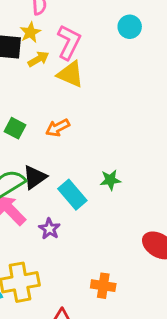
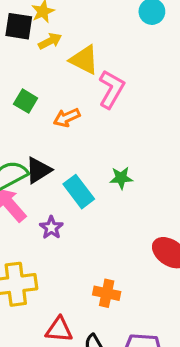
pink L-shape: (69, 42) -> (111, 89), moved
green square: (15, 128) -> (26, 101), moved

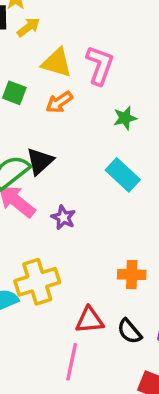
yellow triangle: (84, 60) -> (57, 63), moved
green star: (121, 178) -> (125, 118), moved
cyan rectangle: (79, 192) -> (123, 175), moved

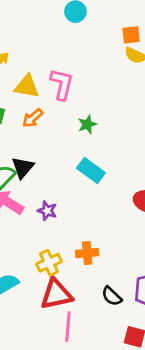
orange cross: (132, 275) -> (87, 253), moved
yellow cross: (37, 282) -> (49, 263), moved, size x0.7
red triangle: (90, 320) -> (56, 294), moved, size x1.4

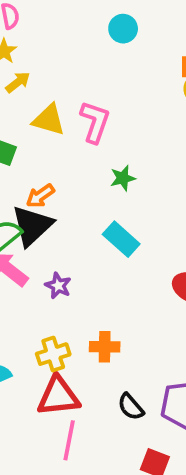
orange arrow: (33, 118) -> (40, 196), moved
black triangle: (23, 168) -> (32, 226), size x1.4

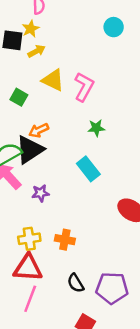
purple star: (58, 286) -> (40, 193), turned 30

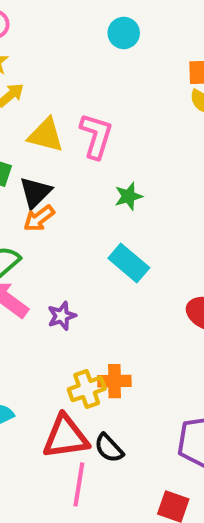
black triangle: (30, 150) -> (35, 192), moved, size x0.7
yellow cross: (29, 239) -> (87, 389), moved
black semicircle: (76, 283) -> (109, 448), moved

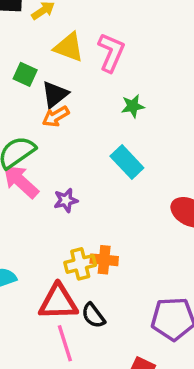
pink line: (79, 484) -> (65, 343), turned -33

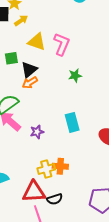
green square: (25, 74) -> (11, 58), turned -32
cyan rectangle: (127, 162) -> (72, 122), moved, turned 30
black semicircle: (93, 315) -> (55, 199), turned -70

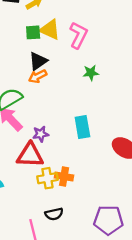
green square: (11, 58) -> (33, 32), moved
red triangle: (34, 192) -> (30, 155), moved

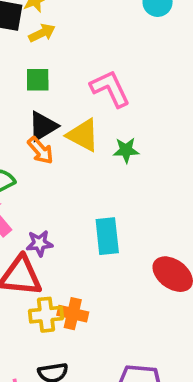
yellow triangle: (50, 30) -> (83, 135), moved
pink L-shape: (78, 35) -> (110, 89), turned -56
orange arrow: (38, 76) -> (40, 150), turned -108

